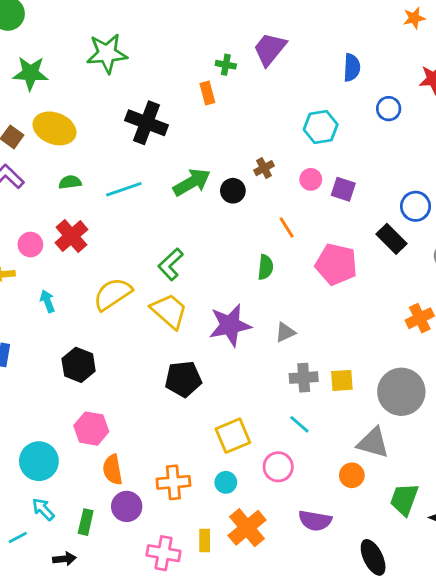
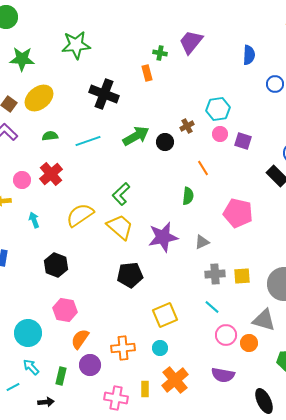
cyan hexagon: (321, 127) -> (218, 109), moved
yellow ellipse: (54, 128) -> (39, 98), turned -60
pink pentagon: (336, 264) -> (238, 213), moved
pink circle: (278, 467) -> (226, 335), moved
orange semicircle: (113, 470) -> (80, 339), turned 45

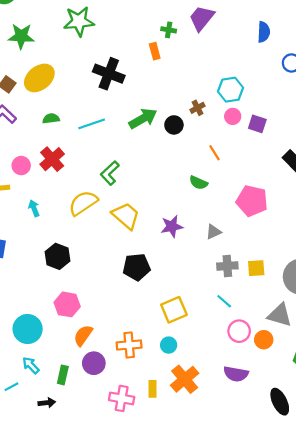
green L-shape: (121, 194) -> (110, 173), moved
green semicircle: (188, 196) -> (199, 183), turned 108
purple star: (163, 237) -> (172, 226), size x0.7

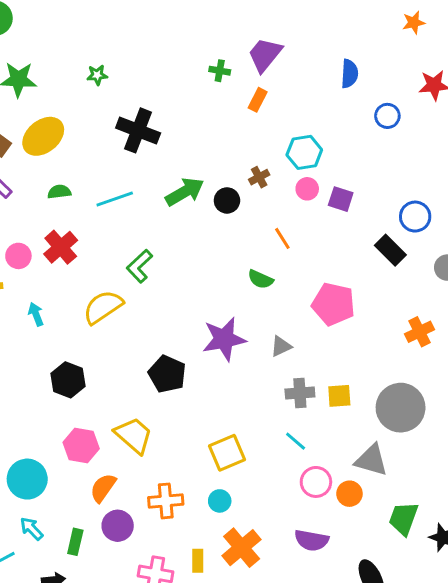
green star: (79, 21) -> (97, 75), moved, size x0.5
orange rectangle: (155, 51) -> (258, 100), moved, turned 42
yellow trapezoid: (126, 216) -> (134, 435), moved
purple star: (172, 226) -> (224, 339), size x1.4
black pentagon: (137, 267) -> (167, 374), moved, turned 30

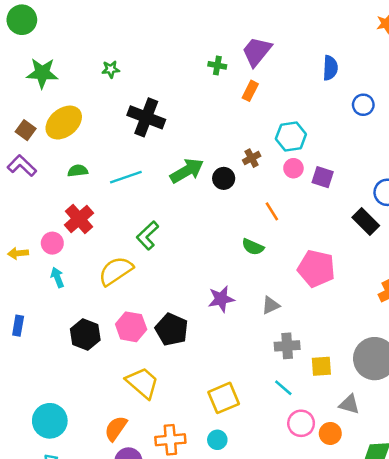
pink circle: (18, 256) -> (52, 243), moved
purple star: (224, 339) -> (221, 299), size x0.7
yellow square: (339, 396) -> (321, 366), moved
pink hexagon: (81, 446) -> (131, 327), moved
gray triangle: (371, 460) -> (349, 404), size x0.7

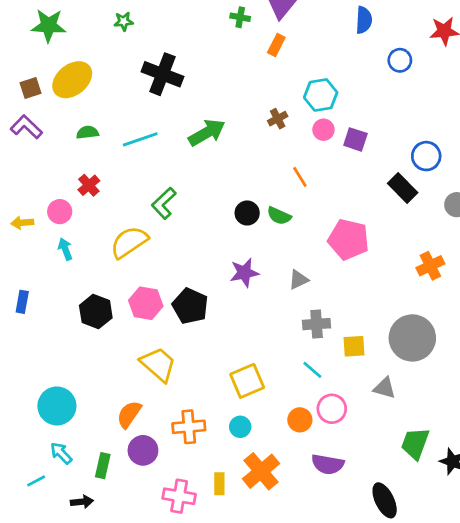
brown square: (26, 130) -> (31, 88), turned 36
black circle: (224, 178) -> (247, 213), moved
red cross: (79, 219) -> (89, 185), size x0.7
orange circle: (330, 433) -> (300, 420), moved

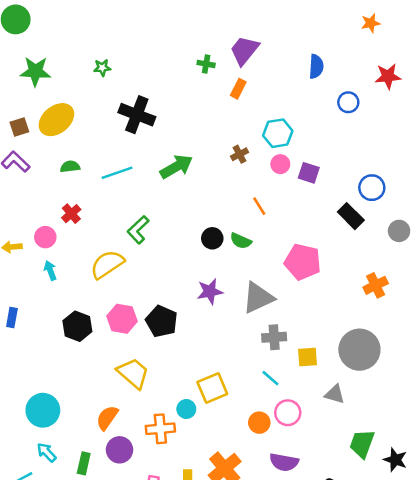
gray triangle: (298, 280) -> (258, 298), size x1.8
cyan circle: (240, 427) -> (186, 409), moved

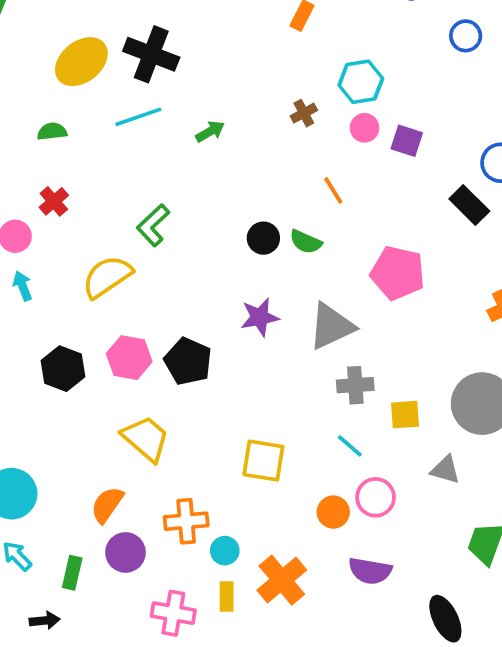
yellow ellipse: (56, 120) -> (81, 62), moved
green arrow: (176, 167) -> (210, 131), size x0.6
cyan line: (117, 173) -> (138, 117), moved
yellow square: (212, 388) -> (263, 461), turned 32
cyan circle: (186, 409) -> (225, 551), moved

